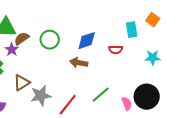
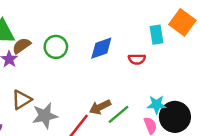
orange square: (153, 20) -> (182, 22), size x1.5
cyan star: (153, 58) -> (157, 105), moved
brown arrow: (79, 63) -> (100, 107), moved, turned -36

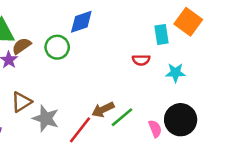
blue diamond: (101, 48) -> (81, 22), moved
cyan star: (157, 105) -> (175, 73), moved
gray star: (45, 116) -> (46, 118), turned 30

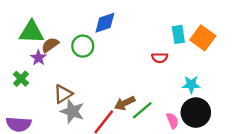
orange square: (188, 22) -> (203, 38), moved
cyan star: (175, 73) -> (191, 85), moved
brown triangle: (22, 102) -> (63, 94), moved

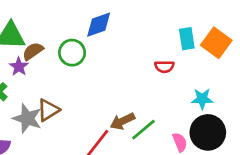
gray star: (72, 111) -> (27, 118), moved

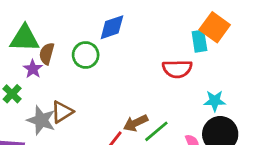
orange square: (216, 43) -> (215, 27), moved
brown semicircle: (33, 51) -> (47, 54), turned -40
red semicircle: (164, 67) -> (177, 69), size x1.5

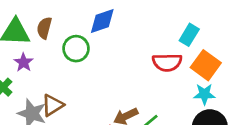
orange square: (215, 27) -> (206, 65), moved
cyan rectangle: (199, 41) -> (189, 35), turned 40
brown semicircle: (47, 54) -> (44, 28), moved

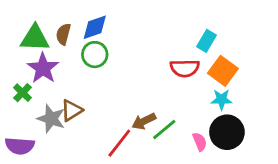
blue diamond: (102, 21) -> (95, 27), moved
purple star: (24, 62) -> (43, 68), size x1.6

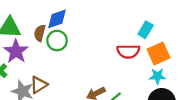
brown semicircle: (63, 34) -> (40, 33), moved
orange square: (223, 71) -> (159, 53), turned 30

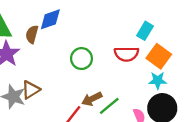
green circle: (57, 41) -> (81, 59), moved
orange square: (159, 53) -> (159, 56), turned -30

